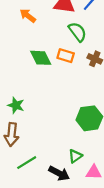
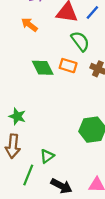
green triangle: (75, 156) -> (47, 156), moved
green line: (27, 163) -> (28, 175), turned -36

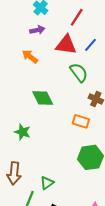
orange rectangle: (68, 66) -> (81, 121), moved
green star: (17, 116) -> (23, 132), moved

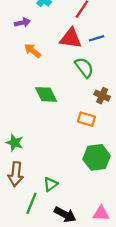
purple arrow: (37, 30) -> (22, 23), moved
blue line: (90, 45) -> (97, 38), turned 32
green star: (23, 132) -> (15, 143), moved

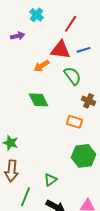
orange arrow: (33, 51) -> (42, 66), moved, turned -70
green triangle: (51, 184) -> (51, 180), moved

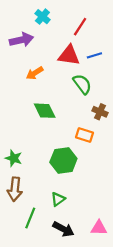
purple arrow: (18, 36) -> (21, 40), size x1.5
orange arrow: (42, 66) -> (35, 73), moved
green hexagon: (84, 156) -> (63, 160), moved

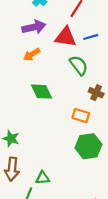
purple arrow: (21, 40) -> (34, 27), moved
green hexagon: (63, 160) -> (88, 146), moved
green triangle: (58, 199) -> (43, 178), moved, turned 32

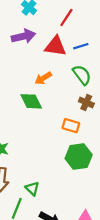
orange arrow: (32, 54) -> (43, 78), moved
green semicircle: (79, 65) -> (82, 75), moved
green triangle: (43, 178) -> (32, 189), turned 48

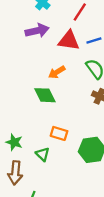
orange rectangle: (71, 126) -> (59, 133), moved
green triangle: (32, 189) -> (43, 154), moved

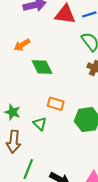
orange arrow: (57, 72) -> (22, 45), moved

